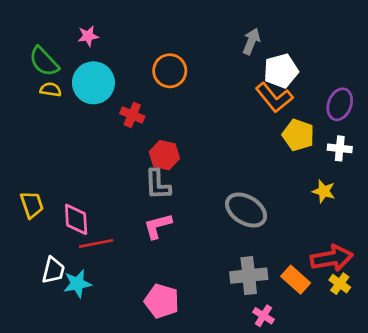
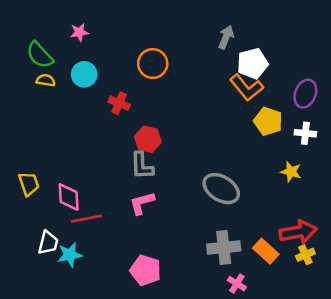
cyan circle: (93, 83) -> (84, 74), size x0.7
yellow cross: (340, 284) -> (305, 255), turned 30

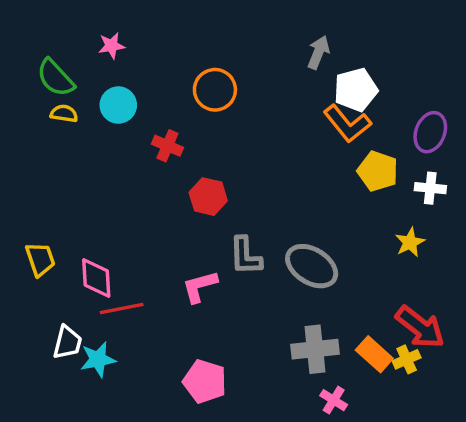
gray L-shape: (142, 166) -> (245, 256), moved
yellow star: (291, 172) -> (410, 242), turned 30
red arrow: (298, 232) -> (420, 327), turned 48
yellow cross: (305, 255) -> (407, 359), moved

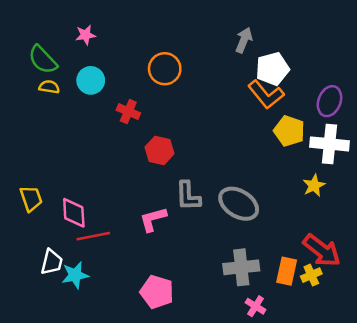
white cross: (430, 188) -> (329, 144), size x1.6
orange rectangle: (374, 354) -> (287, 271), turned 60

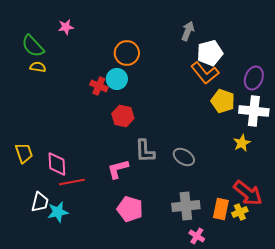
cyan circle: (91, 80) -> (117, 79), moved
gray ellipse: (239, 204) -> (184, 157), size x0.7
pink pentagon: (157, 292) -> (130, 209), moved

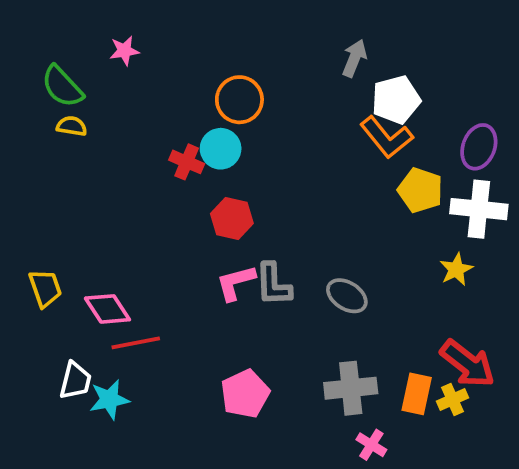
pink diamond: (57, 164) -> (107, 309), turned -30
pink L-shape: (118, 169) -> (236, 283), moved
pink pentagon: (130, 209) -> (245, 394), turned 30

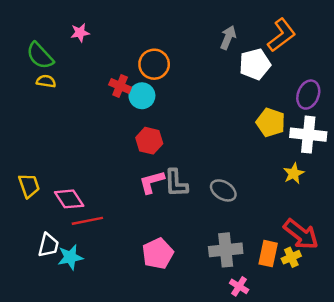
orange L-shape: (386, 137) -> (282, 35), moved, turned -88
red cross: (187, 162) -> (120, 86), moved

